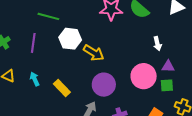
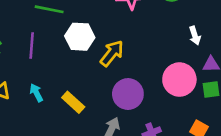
yellow arrow: (94, 53) -> (112, 53), turned -80

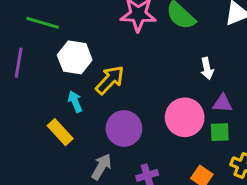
cyan arrow: (36, 93) -> (75, 102), moved

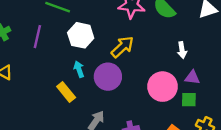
yellow arrow: (110, 80) -> (122, 47), moved
purple circle: (124, 128) -> (108, 77), moved

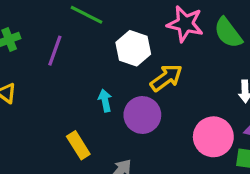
white hexagon: (81, 35) -> (133, 48), moved
yellow rectangle: (66, 92) -> (78, 145), moved

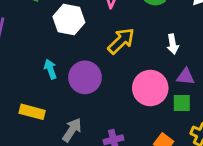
yellow arrow: (166, 78) -> (121, 41), moved
yellow rectangle: (78, 145) -> (32, 112), turned -35

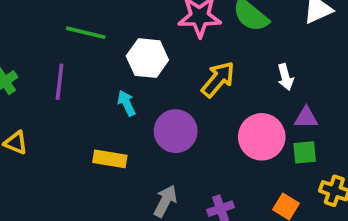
cyan arrow: (50, 69) -> (126, 103), moved
yellow rectangle: (32, 112) -> (110, 159), moved

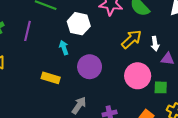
yellow arrow: (218, 79) -> (132, 39), moved
purple triangle: (306, 118) -> (168, 59), moved

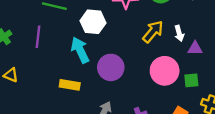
cyan arrow: (64, 48) -> (80, 50), size x1.6

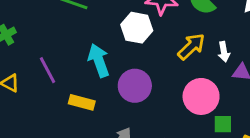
white hexagon: (93, 22) -> (137, 28), moved
purple line: (38, 37) -> (47, 70), moved, turned -40
green square: (191, 80) -> (223, 124), moved

